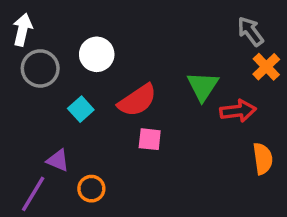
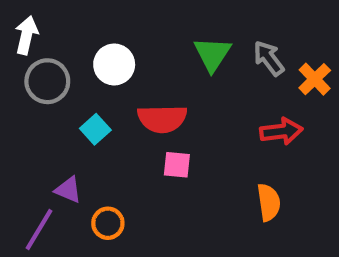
gray arrow: (250, 31) -> (269, 58), moved
green triangle: (203, 86) -> (212, 54), moved
red semicircle: (137, 100) -> (162, 119), turned 33
orange semicircle: (263, 159) -> (269, 202), moved

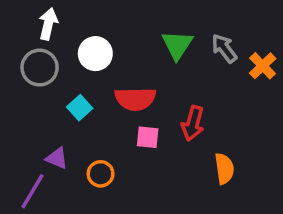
white arrow: (26, 35) -> (48, 24), moved
red arrow: (281, 131) -> (193, 123), moved, turned 112
orange circle: (108, 223) -> (101, 174), moved

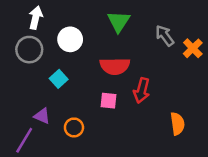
green triangle: (177, 45) -> (119, 21), moved
red semicircle: (135, 99) -> (115, 66), moved
orange semicircle: (224, 169) -> (177, 124), moved

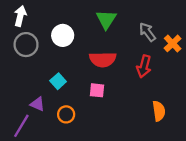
white arrow: (36, 18) -> (20, 16), moved
cyan square: (59, 79) -> (58, 81), moved
red arrow: (142, 90) -> (144, 66), moved

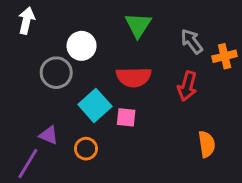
orange cross: (173, 43) -> (225, 56), turned 30
gray circle: (26, 45) -> (56, 73), moved
cyan square: (58, 81) -> (95, 105), moved, size x1.5

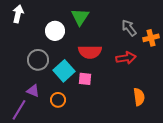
green triangle: (138, 25) -> (80, 17), moved
gray circle: (56, 73) -> (38, 60), moved
red arrow: (187, 86) -> (126, 58), turned -114

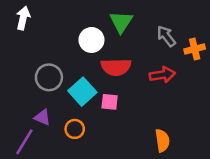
green triangle: (80, 17) -> (121, 22), moved
white circle: (55, 31) -> (91, 40), moved
orange semicircle: (139, 97) -> (162, 141), moved

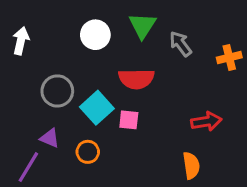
white arrow: (23, 18) -> (21, 41), moved
gray arrow: (166, 36) -> (181, 44), moved
white circle: (91, 40) -> (95, 35), moved
red arrow: (162, 75) -> (206, 121), moved

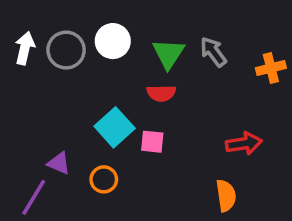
green triangle: (143, 26) -> (168, 54), moved
red semicircle: (136, 79) -> (161, 93), size x0.7
gray circle: (57, 91) -> (66, 50), moved

